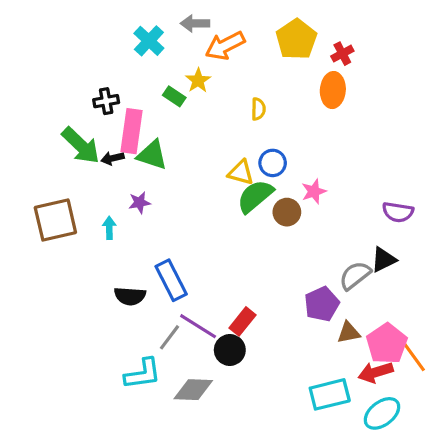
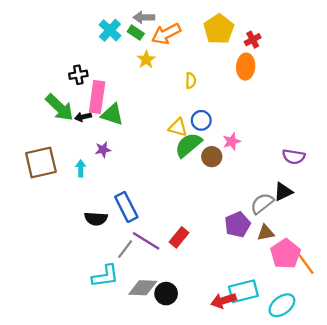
green rectangle: (174, 96) -> (136, 33), moved
brown triangle: (349, 333) -> (266, 233), moved
black circle: (230, 350) -> (166, 294), moved
red arrow: (376, 372) -> (223, 301), moved

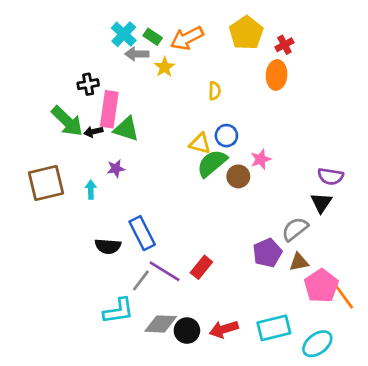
gray arrow: (144, 17) -> (137, 54), moved
black triangle: (283, 192) -> (321, 203), moved, turned -30
red arrow: (223, 301) -> (224, 329), moved

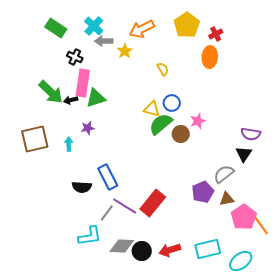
green rectangle: (153, 37) -> (56, 28), moved, size x1.5
black cross: (88, 84) -> (75, 57), moved, turned 35
yellow semicircle: (215, 91) -> (163, 69), turned -32
green triangle: (126, 129) -> (96, 98), turned -35
red rectangle: (201, 267) -> (153, 203), size x1.5

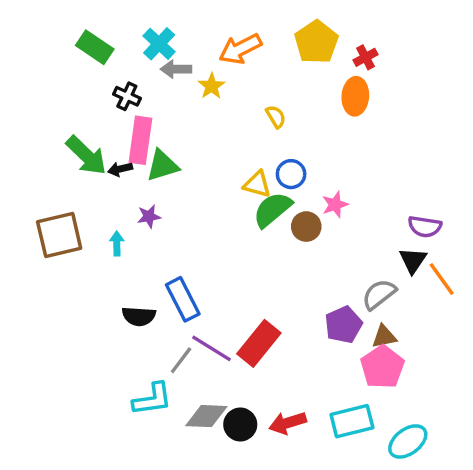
pink pentagon: (244, 217) -> (382, 367), moved
orange line: (261, 225) -> (442, 279), moved

